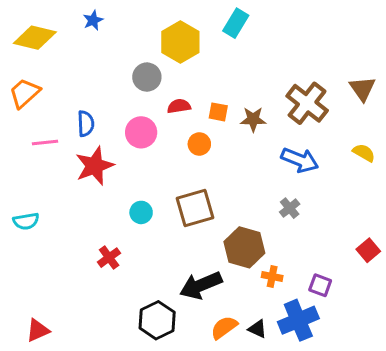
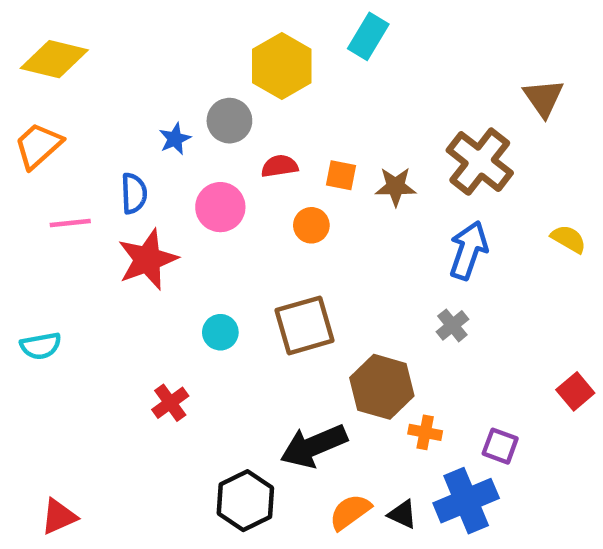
blue star: (93, 20) -> (175, 139), moved
brown triangle: (362, 89) -> (543, 98), moved
blue arrow: (300, 160) -> (468, 250), turned -93

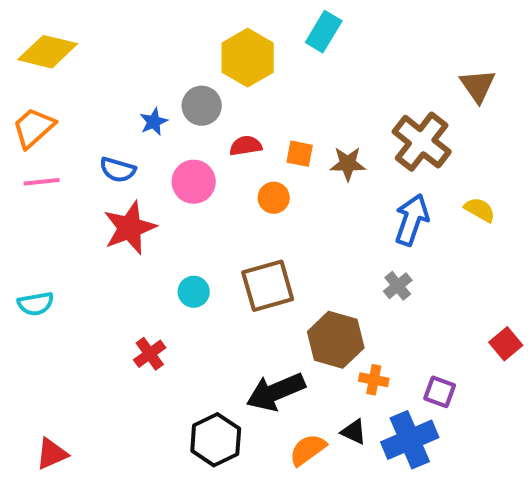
blue semicircle: (134, 193) -> (118, 170), turned 108
pink line: (70, 223) -> (42, 182), moved
yellow semicircle: (569, 239) -> (480, 210), moved
black triangle: (402, 514) -> (354, 432), moved

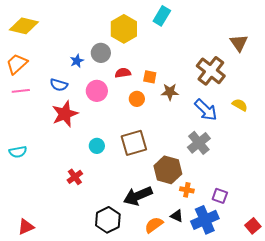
brown star: (348, 164) -> (170, 92), moved
blue arrow: (412, 220) -> (206, 110), turned 115
gray cross: (398, 286) -> (199, 143), size x1.6
red square: (506, 344) -> (253, 226), moved

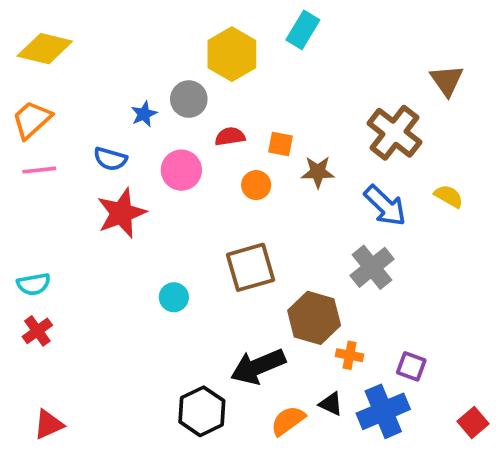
cyan circle: (97, 146) -> (174, 297), moved
red cross: (75, 177) -> (37, 331), moved

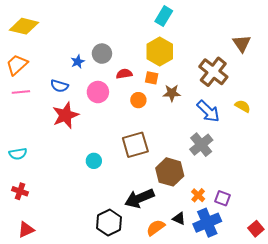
yellow hexagon: (232, 54) -> (160, 52), moved
red cross: (37, 331) -> (20, 191), moved, turned -35
orange cross: (350, 355) -> (198, 195), moved, turned 32

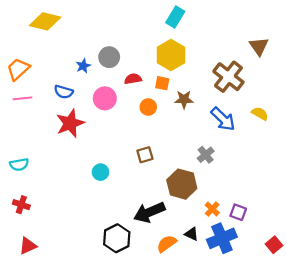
yellow diamond: (24, 26) -> (45, 21), moved
brown square: (135, 145) -> (145, 155), size x0.6
gray cross: (201, 145) -> (206, 155), moved, size x0.7

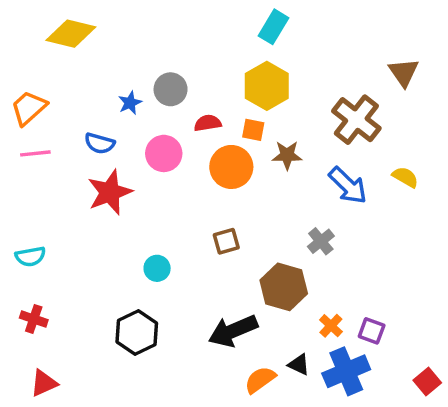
orange circle: (148, 107) -> (231, 167), size x1.6
black hexagon: (117, 238) -> (137, 332), moved

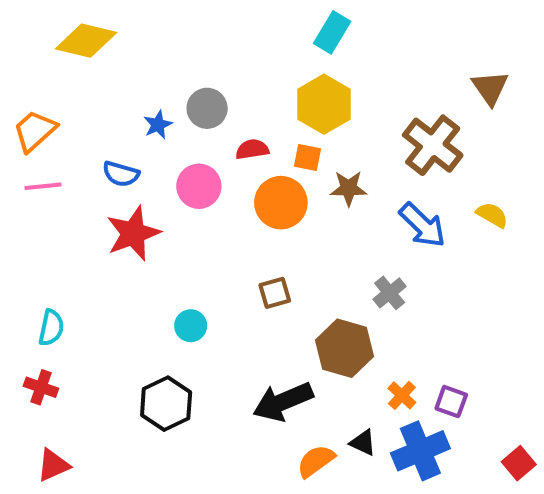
cyan semicircle: (30, 256) -> (51, 328), moved, turned -68

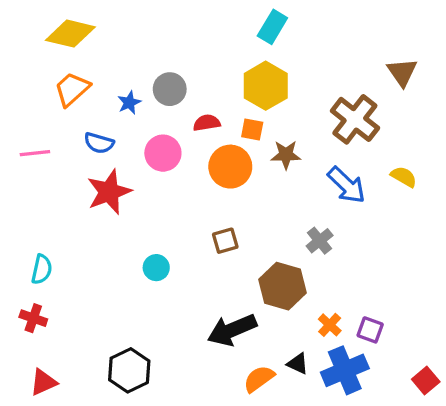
orange trapezoid: (35, 131) -> (72, 89), moved
black hexagon: (166, 404) -> (129, 370), moved

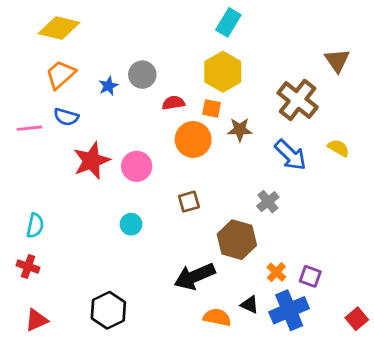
blue semicircle: (99, 143) -> (66, 117), moved
pink circle: (163, 153) -> (137, 166), moved
orange semicircle: (259, 379) -> (217, 317), turned 48

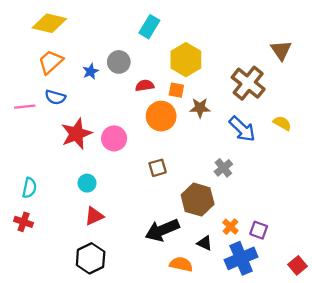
cyan rectangle: (228, 22) -> (149, 27), moved
cyan circle: (131, 224) -> (87, 183), moved
black triangle: (250, 305) -> (205, 243), moved
red triangle: (36, 320) -> (94, 216), moved

